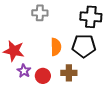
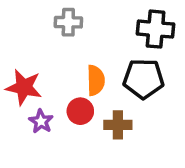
red circle: (43, 76) -> (80, 111), moved

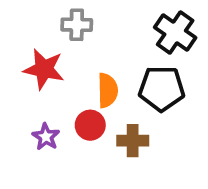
black cross: (156, 29) -> (175, 33), turned 30
red star: (24, 87) -> (44, 69), moved

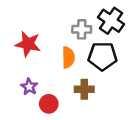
gray cross: (77, 25) -> (82, 29), moved
red circle: (90, 125) -> (49, 104), moved

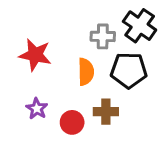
red circle: (49, 104) -> (72, 122), moved

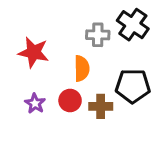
black pentagon: (129, 70) -> (133, 86), moved
red circle: (72, 122) -> (70, 101), moved

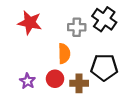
red star: (34, 52) -> (30, 23), moved

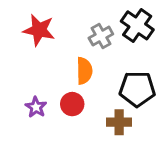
gray cross: (77, 27) -> (101, 36), turned -30
brown cross: (79, 83) -> (119, 122), moved

